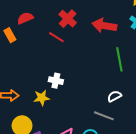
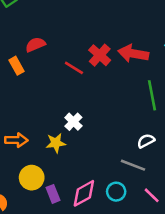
red cross: (68, 19) -> (100, 55), moved
white cross: (56, 81) -> (73, 122), turned 32

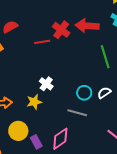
red line: (74, 68) -> (42, 42), turned -35
gray line: (133, 165) -> (77, 113), moved
cyan circle: (116, 192) -> (84, 93), moved

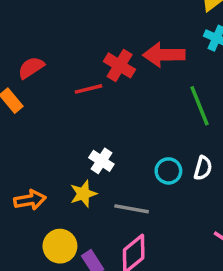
white semicircle: (104, 93) -> (203, 168), turned 144
gray line: (77, 113) -> (132, 209), moved

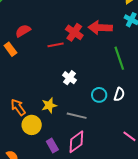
white cross: (101, 161) -> (70, 78), moved
orange arrow: (30, 200) -> (18, 107), turned -120
yellow circle: (60, 246) -> (32, 125), moved

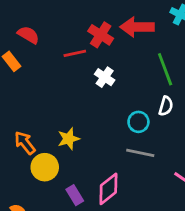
red semicircle: (23, 31) -> (28, 35), turned 63
white cross: (70, 78) -> (105, 77), moved
white semicircle: (119, 94) -> (166, 106), moved
gray line: (77, 116) -> (140, 153), moved

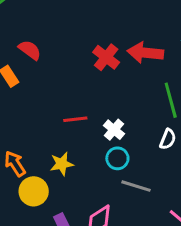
red line: (75, 53) -> (75, 119), moved
white cross: (105, 77) -> (114, 130), moved
cyan circle: (138, 122) -> (117, 158), moved

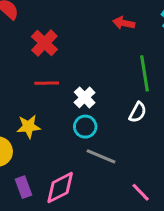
red arrow: (145, 53) -> (124, 23), size x0.6
red cross: (106, 57) -> (44, 43), moved

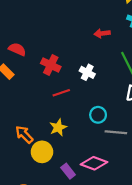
white cross: (85, 97) -> (87, 72), moved
pink diamond: (60, 188) -> (94, 163), turned 65

